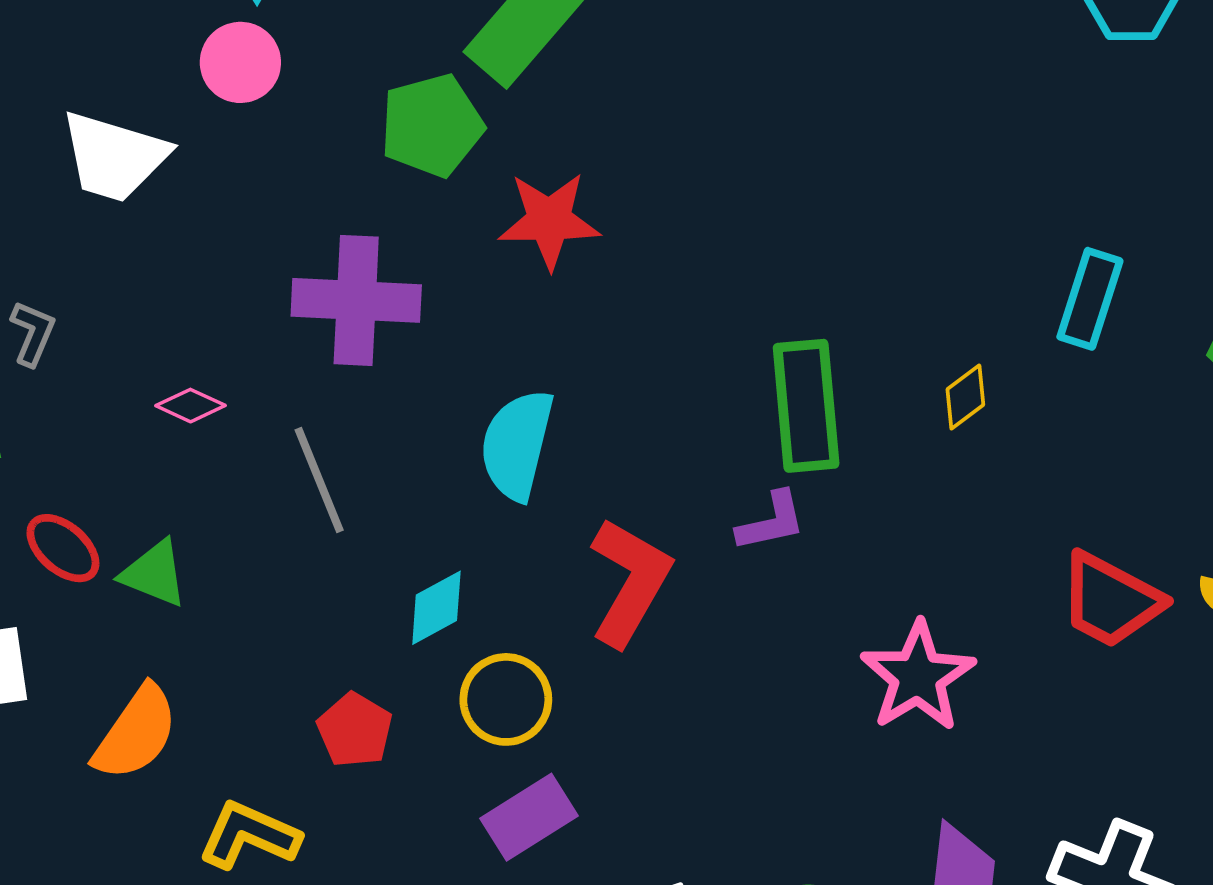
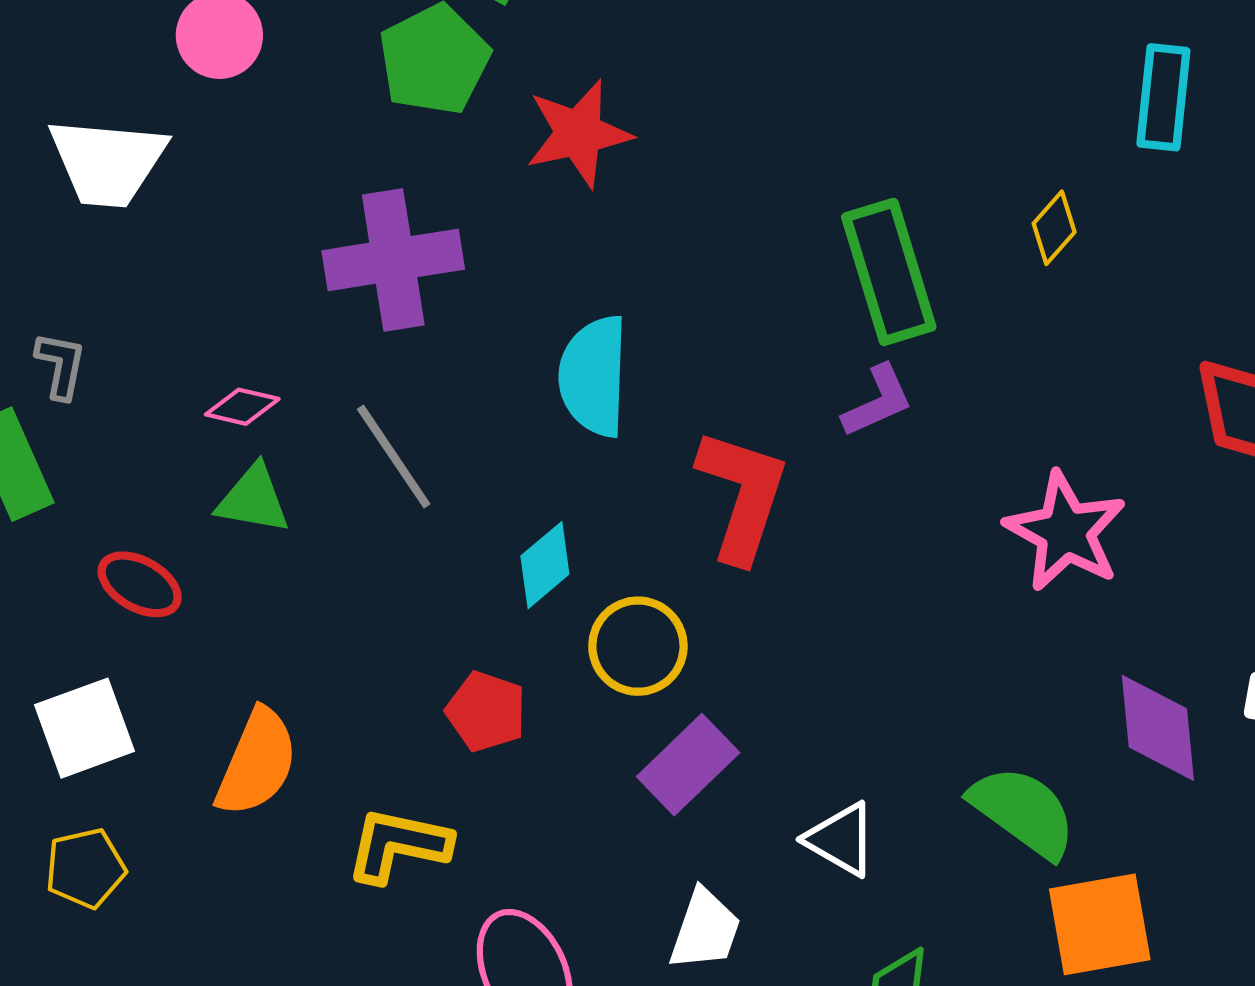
green triangle: (154, 574) -> (253, 499), moved

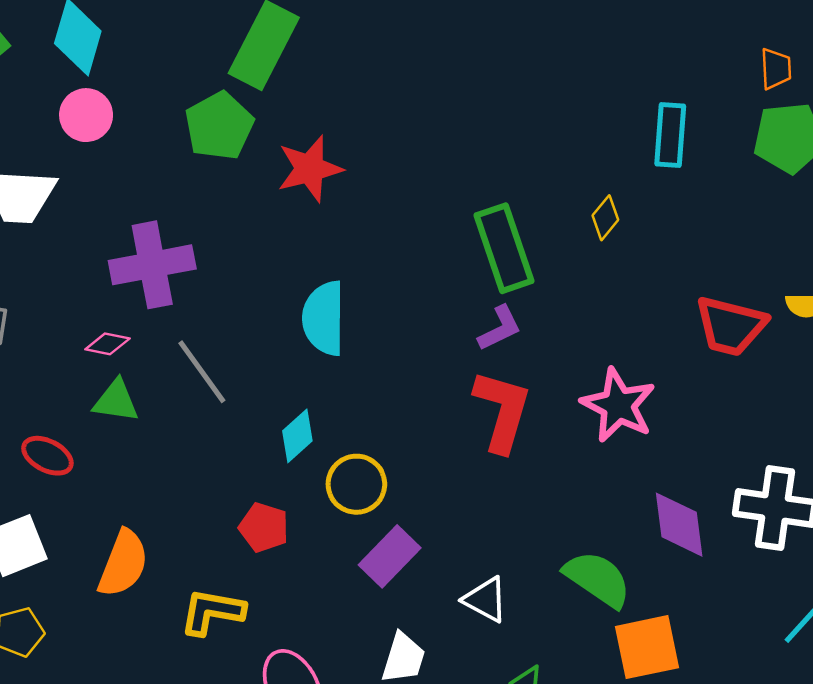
purple cross: (393, 260) -> (152, 265), moved
red L-shape: (742, 495) -> (502, 411), moved

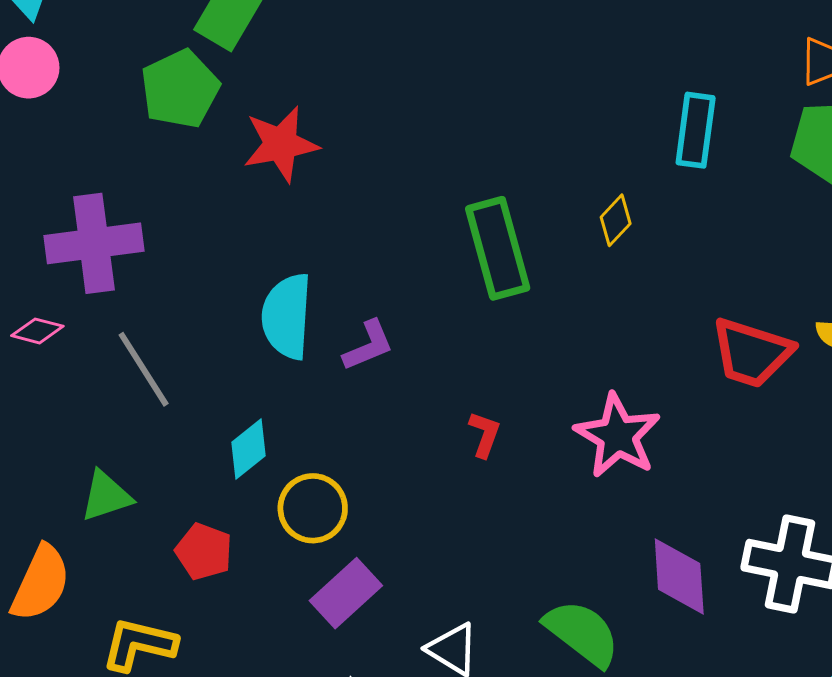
purple L-shape: (500, 328) -> (368, 346), moved
green triangle: (116, 401) -> (106, 496), moved, turned -30
red L-shape: (502, 411) -> (485, 434), size x0.5

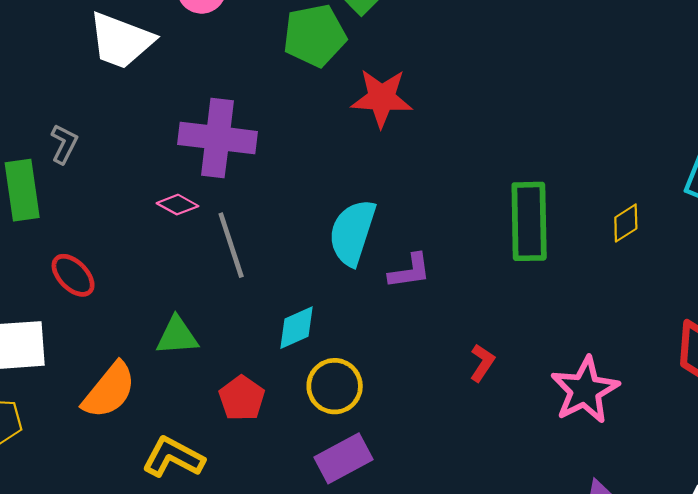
pink diamond: (37, 331) -> (178, 205), moved

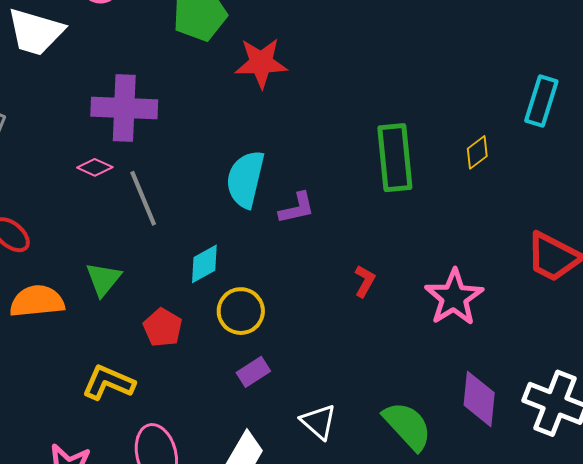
green triangle: (177, 336) -> (103, 279), turned -42
orange semicircle: (109, 390) -> (37, 301), moved, turned -130
purple rectangle: (343, 458) -> (253, 372), size x0.7

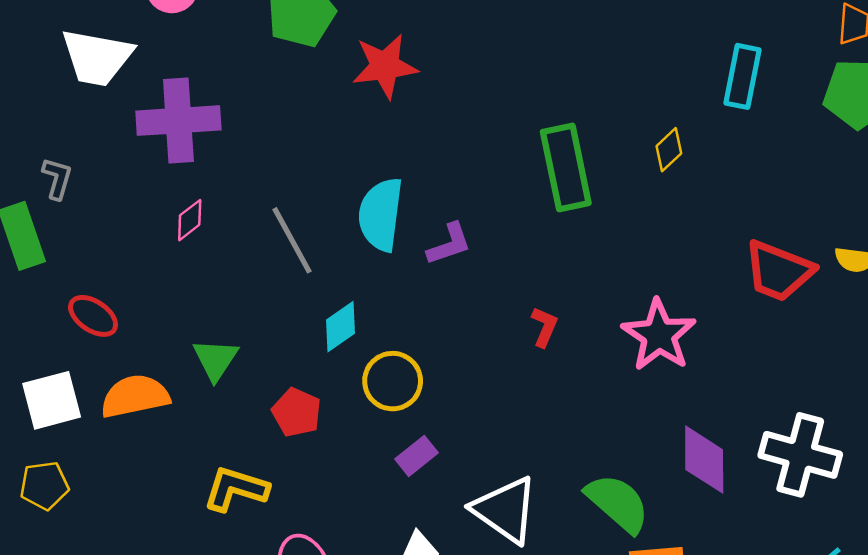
purple cross: (124, 108) -> (178, 121), moved
pink diamond: (95, 167) -> (190, 220), turned -56
gray line: (143, 198) -> (292, 240), moved
white triangle: (319, 422) -> (505, 510), size x1.5

